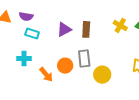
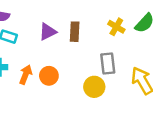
gray rectangle: (84, 59) -> (108, 64), moved
orange arrow: (46, 75) -> (26, 75), moved, turned -119

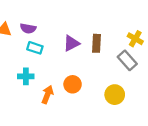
gray rectangle: (108, 64) -> (127, 60), moved, turned -36
orange arrow: (26, 75) -> (47, 95), moved

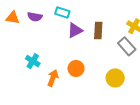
cyan rectangle: (35, 48) -> (62, 13), moved
cyan cross: (26, 76) -> (33, 61), turned 32

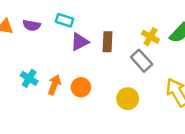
orange arrow: (53, 78) -> (54, 85), moved

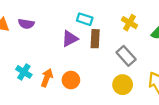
cyan rectangle: (64, 20) -> (85, 19), moved
yellow cross: (150, 37) -> (129, 23), moved
yellow circle: (128, 99) -> (123, 85), moved

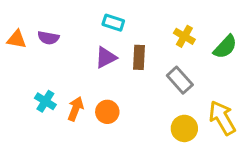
cyan rectangle: (85, 19) -> (113, 23), moved
yellow circle: (123, 85) -> (184, 128), moved

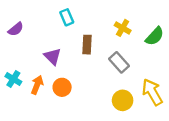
cyan rectangle: (113, 23) -> (67, 17), turned 49
purple semicircle: (48, 38) -> (16, 29), turned -49
purple triangle: (106, 57) -> (53, 56), moved, turned -48

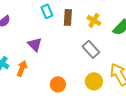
brown rectangle: (87, 45) -> (68, 17), moved
orange circle: (62, 87) -> (58, 84), moved

